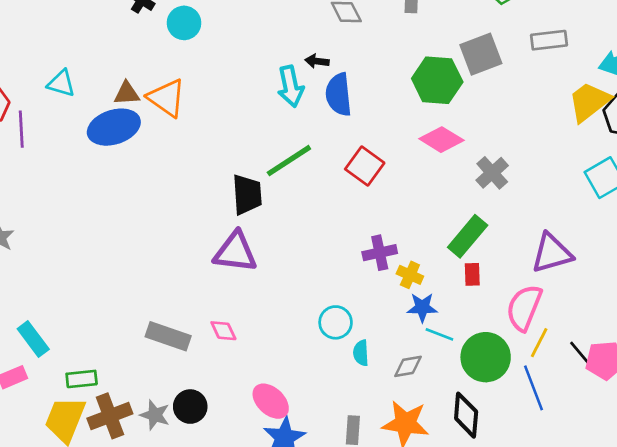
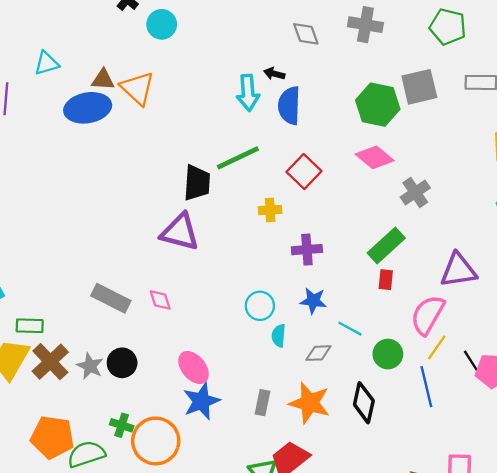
cyan triangle: (61, 83) -> (47, 63), turned -40
yellow cross: (410, 275) -> (270, 210), moved, turned -35
blue star: (422, 307) -> (313, 301), moved
green circle: (486, 357) -> (388, 354), size x0.7
brown cross: (110, 416) -> (50, 362), turned -30

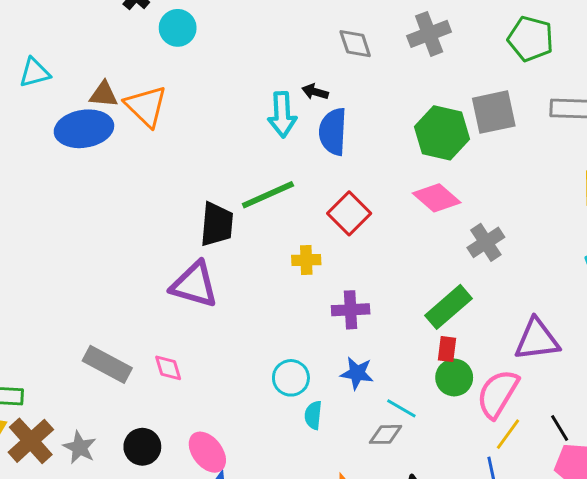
gray cross: (365, 25) -> (429, 34), turned -32
gray diamond: (318, 353) -> (386, 434), moved
green circle: (388, 354) -> (454, 378), moved
black line: (471, 361) -> (560, 428), moved
black circle: (122, 363) -> (142, 447), moved

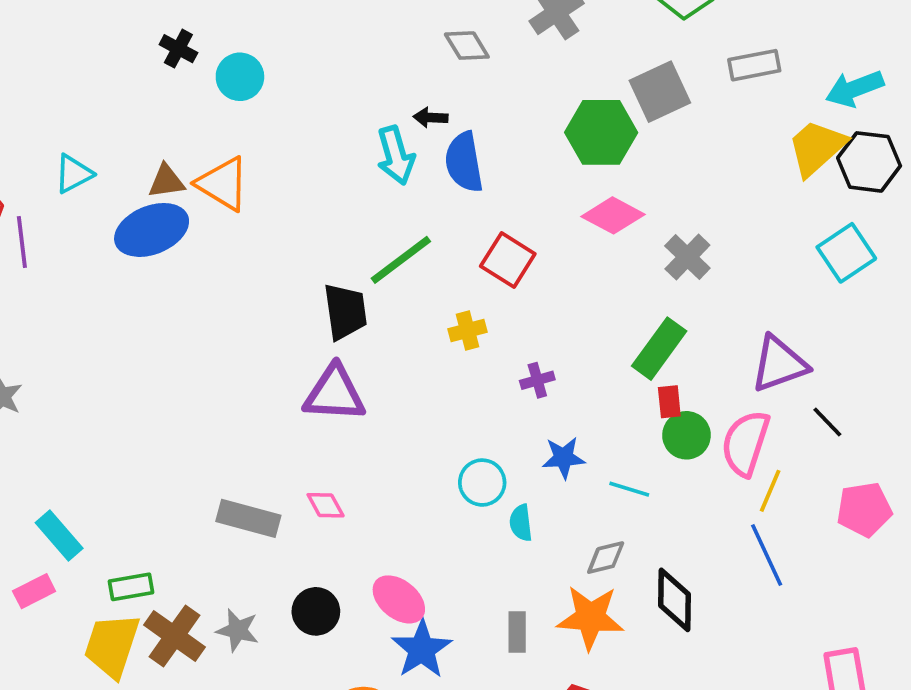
purple cross: (351, 310) -> (537, 380), size x0.7
black line: (560, 428) -> (827, 422), moved
gray diamond: (386, 434) -> (606, 558), moved

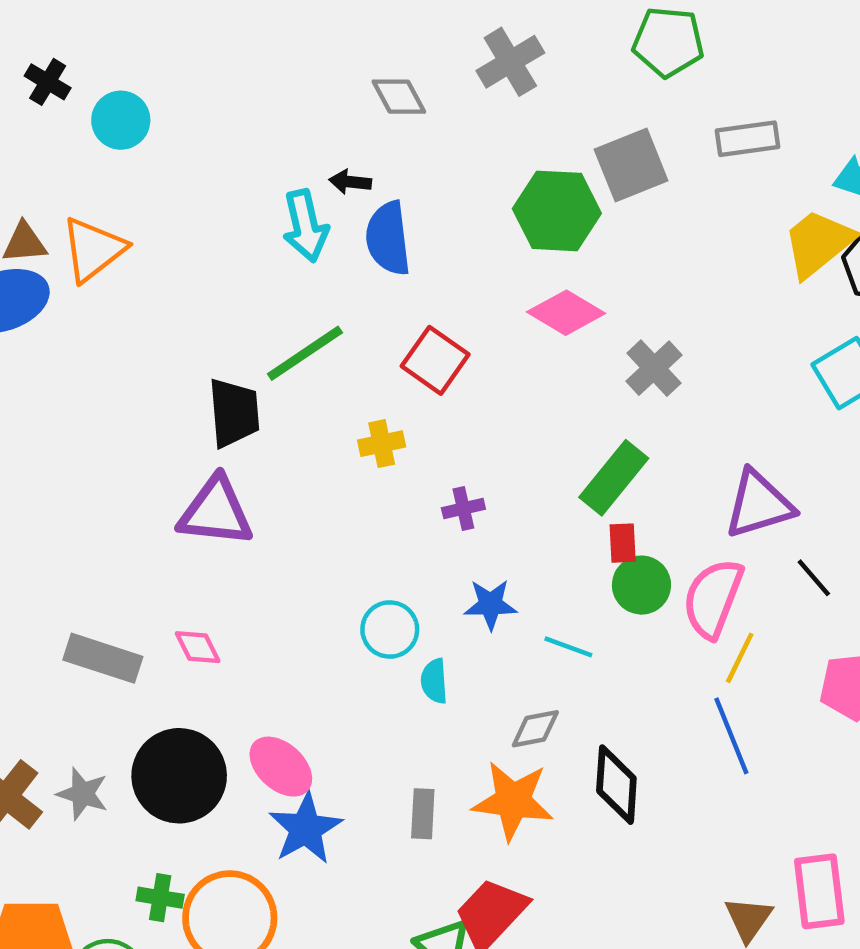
orange triangle: (223, 184) -> (93, 249), turned 48
black circle: (316, 611) -> (179, 776), size x1.6

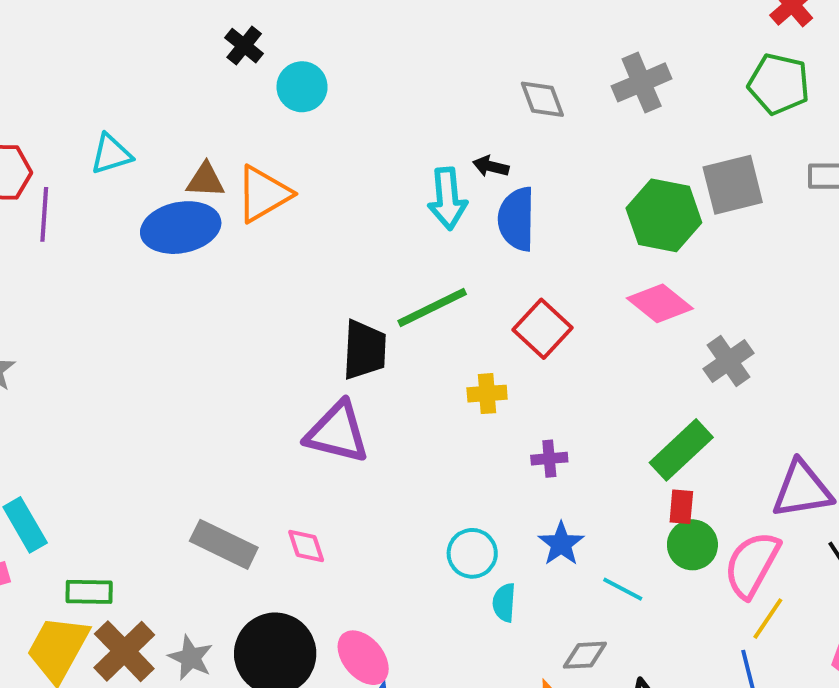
blue star: (490, 604) -> (561, 544), turned 30

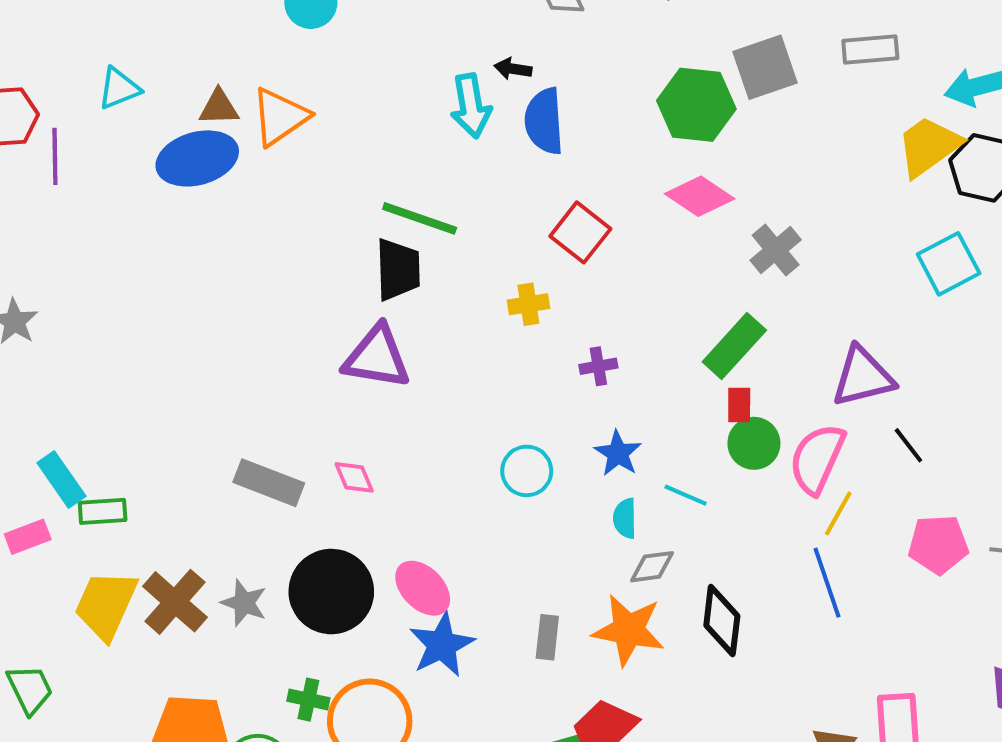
green line: (432, 307) -> (420, 218), moved, turned 50
green rectangle: (89, 592) -> (103, 511), moved
cyan semicircle: (504, 603) -> (625, 518), moved

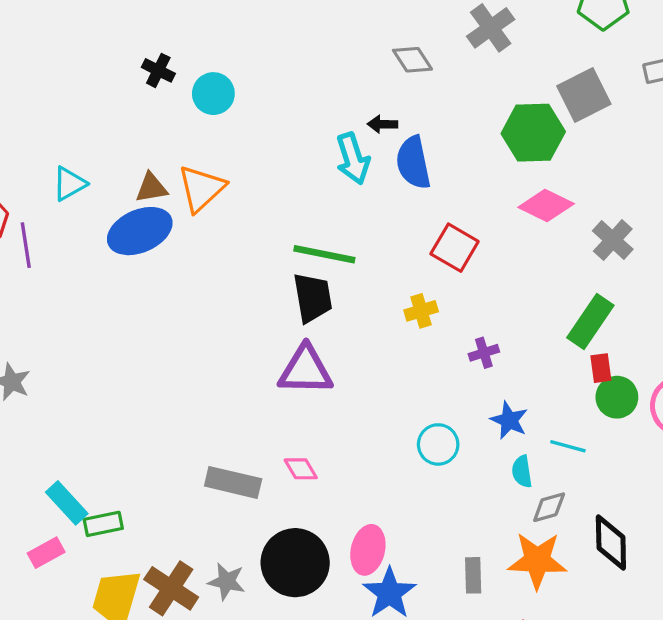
pink ellipse: (423, 588) -> (368, 550), turned 66

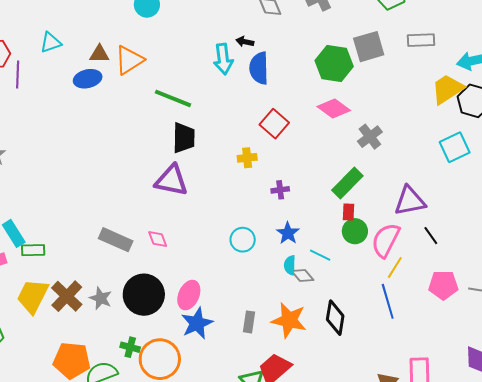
blue ellipse: (140, 231) -> (88, 79), size x0.7
green line: (324, 254) -> (173, 98), moved
gray diamond: (549, 507) -> (302, 276), moved, turned 55

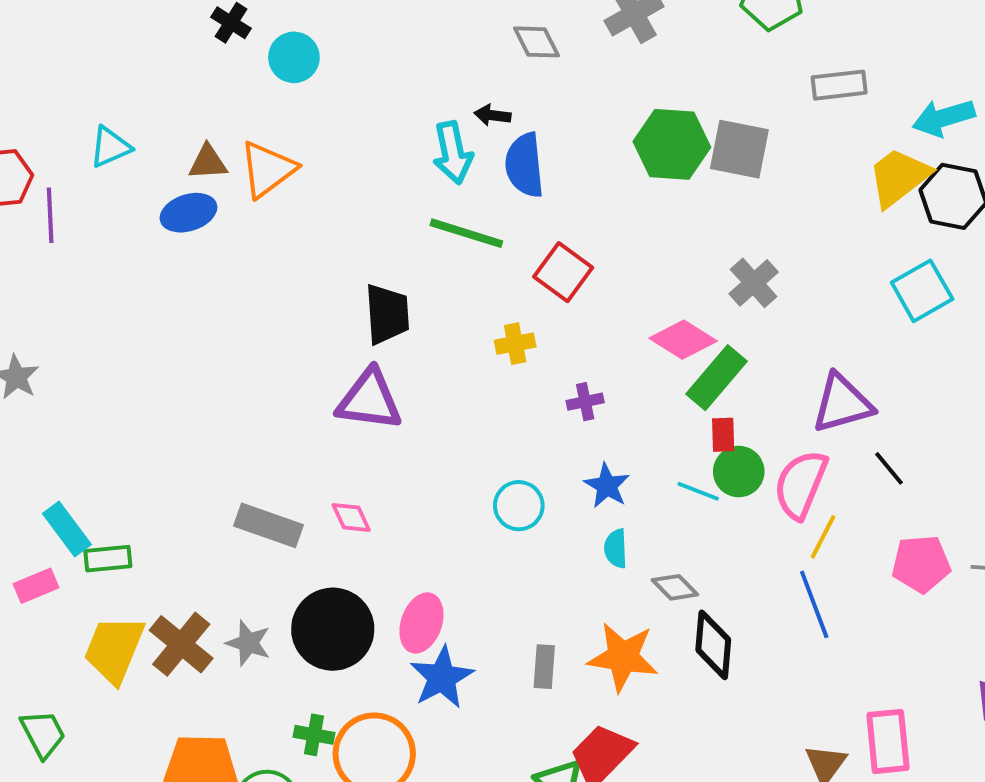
gray square: (369, 47) -> (739, 149), moved, turned 32
green line: (173, 98) -> (466, 233), moved
pink diamond: (334, 108) -> (683, 340), moved
cyan line: (320, 255) -> (698, 491), moved
gray diamond: (302, 276) -> (675, 587), moved

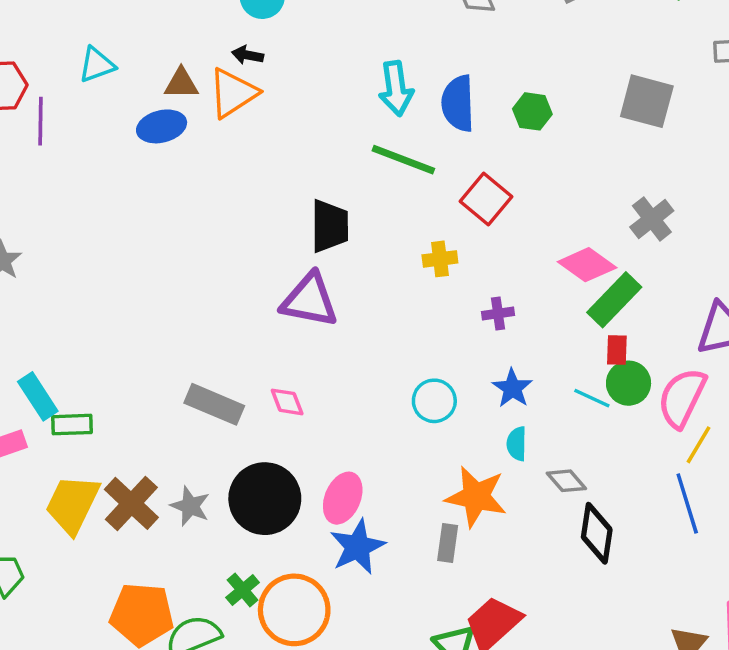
black arrow: (492, 115) -> (248, 55), moved
green hexagon: (672, 144) -> (532, 111), moved, size x0.6
orange star: (623, 657) -> (476, 497), moved
green cross: (314, 735) -> (243, 590), turned 36

